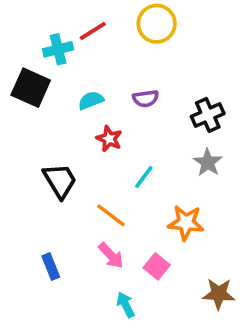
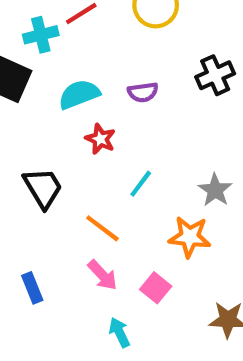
cyan semicircle: (91, 100) -> (79, 94), size x1.4
black cross: (208, 115) -> (215, 75), moved
gray star: (208, 162) -> (215, 190), moved

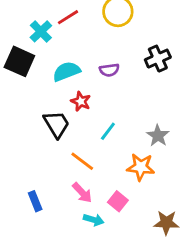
cyan cross: (41, 35) -> (41, 31), turned -30
black trapezoid: (43, 188) -> (57, 124), moved
cyan arrow: (119, 332) -> (94, 220), moved, turned 132

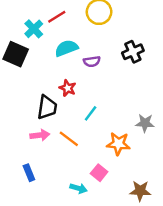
cyan semicircle: (67, 71) -> (66, 48), moved
black trapezoid: (57, 124) -> (47, 107), turned 40
gray star: (158, 136) -> (145, 123), moved, turned -30
pink arrow: (82, 193) -> (40, 135), moved, turned -54

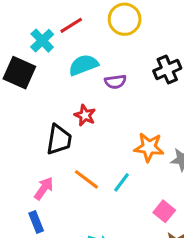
cyan line: (91, 113) -> (122, 182), moved
pink arrow: (40, 135) -> (44, 188), moved, turned -48
orange star: (118, 144) -> (149, 147), moved
pink square: (99, 173) -> (164, 211), moved

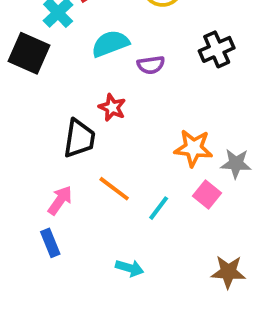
cyan line: (122, 182) -> (159, 208), moved
pink square: (164, 211) -> (207, 195), moved

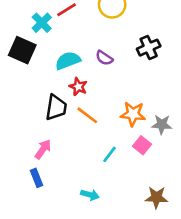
cyan semicircle: (110, 44) -> (68, 61), moved
purple semicircle: (151, 65) -> (104, 58), turned 42
orange line: (114, 189) -> (87, 115), moved

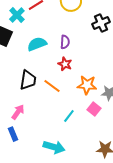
black cross: (149, 48) -> (101, 23), moved
purple semicircle: (104, 58) -> (65, 42), turned -120
red star: (78, 87) -> (65, 64), moved
cyan arrow: (90, 195) -> (54, 147), size x1.5

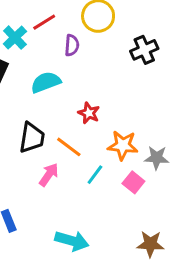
purple semicircle: (65, 42) -> (72, 45), moved
pink arrow: (18, 112) -> (49, 175), moved
cyan line: (69, 116) -> (95, 175), moved

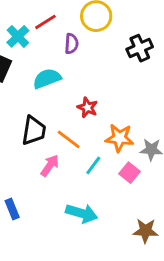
cyan arrow: (72, 241) -> (82, 213), moved

